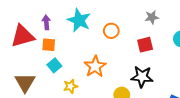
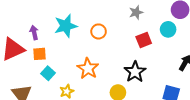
cyan star: (79, 20) -> (66, 26), turned -30
red square: (145, 45) -> (144, 40), moved
black star: (142, 77) -> (135, 72), turned -30

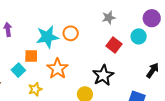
cyan star: (66, 26) -> (47, 37), moved
red square: (144, 40) -> (114, 45), turned -35
orange square: (40, 54) -> (31, 56), moved

